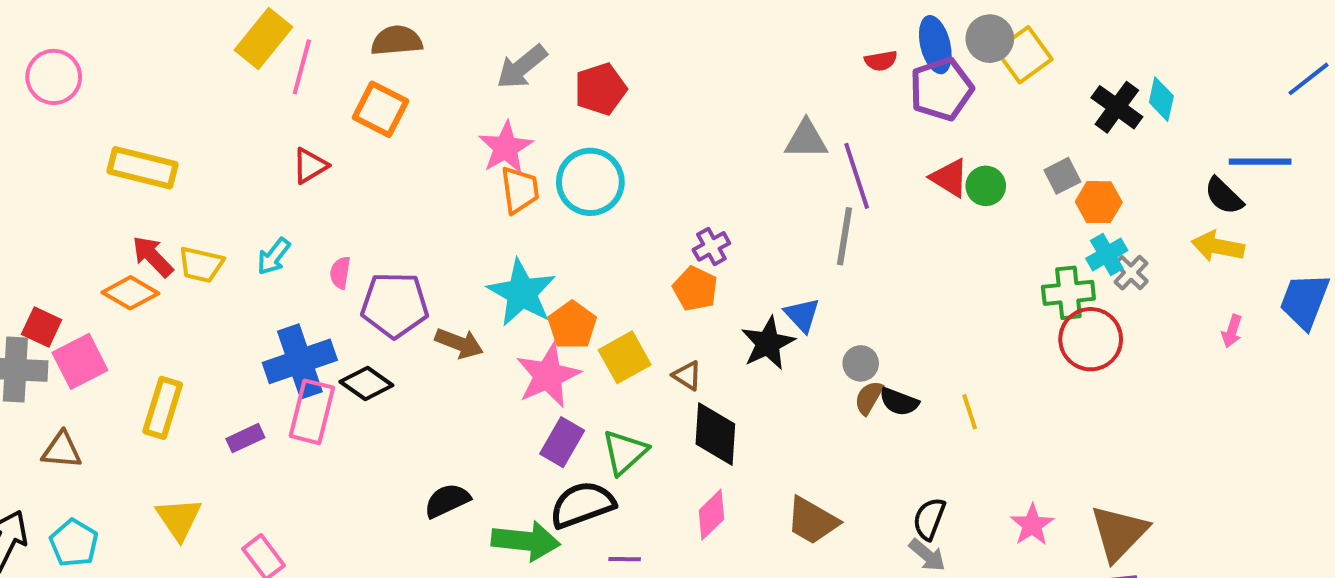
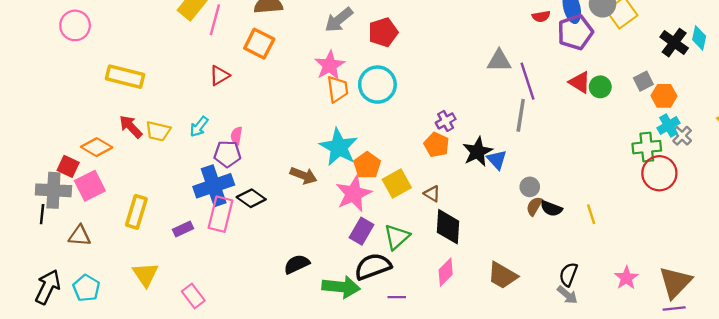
orange diamond: (130, 293) -> (97, 147), moved
purple pentagon: (395, 305) -> (227, 154), moved, size x0.7
black star: (768, 343) -> (477, 152), moved

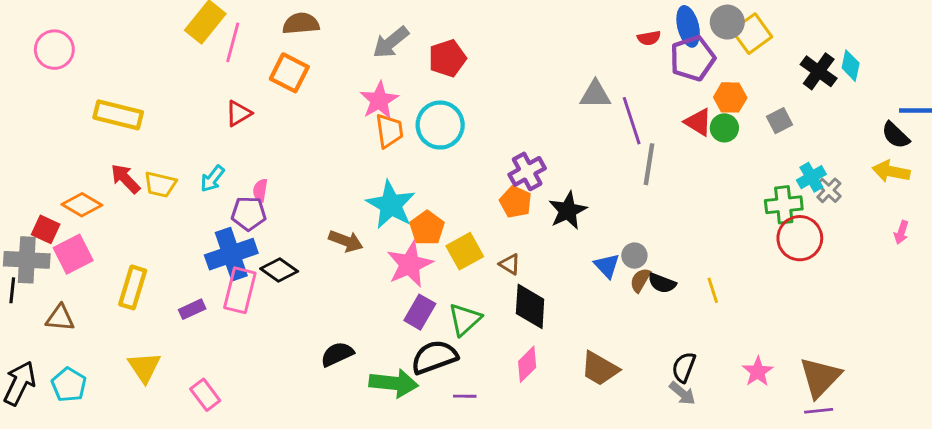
orange hexagon: (664, 96) -> (730, 97), moved
gray line: (521, 115) -> (649, 164), moved
purple cross: (446, 121) -> (527, 171), size x1.4
blue triangle: (497, 160) -> (607, 266), moved

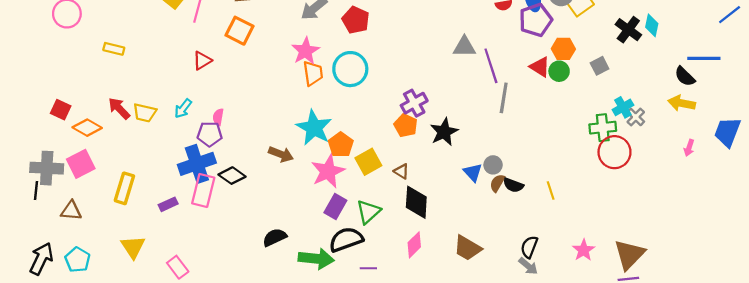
red pentagon: (447, 58) -> (356, 20), turned -30
yellow rectangle: (118, 115) -> (114, 49), moved, size x0.6
red square: (46, 229) -> (61, 110), moved

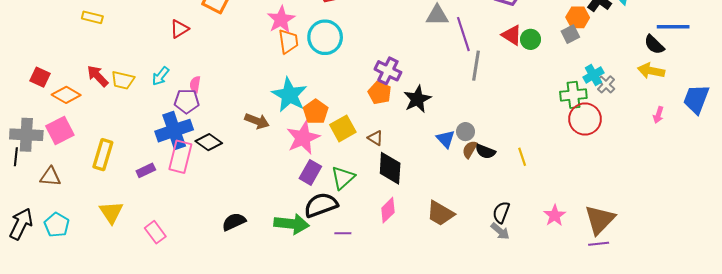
orange hexagon: (563, 49) -> (578, 17), moved
purple cross: (414, 103) -> (388, 71), turned -35
black semicircle: (275, 237) -> (234, 222), moved

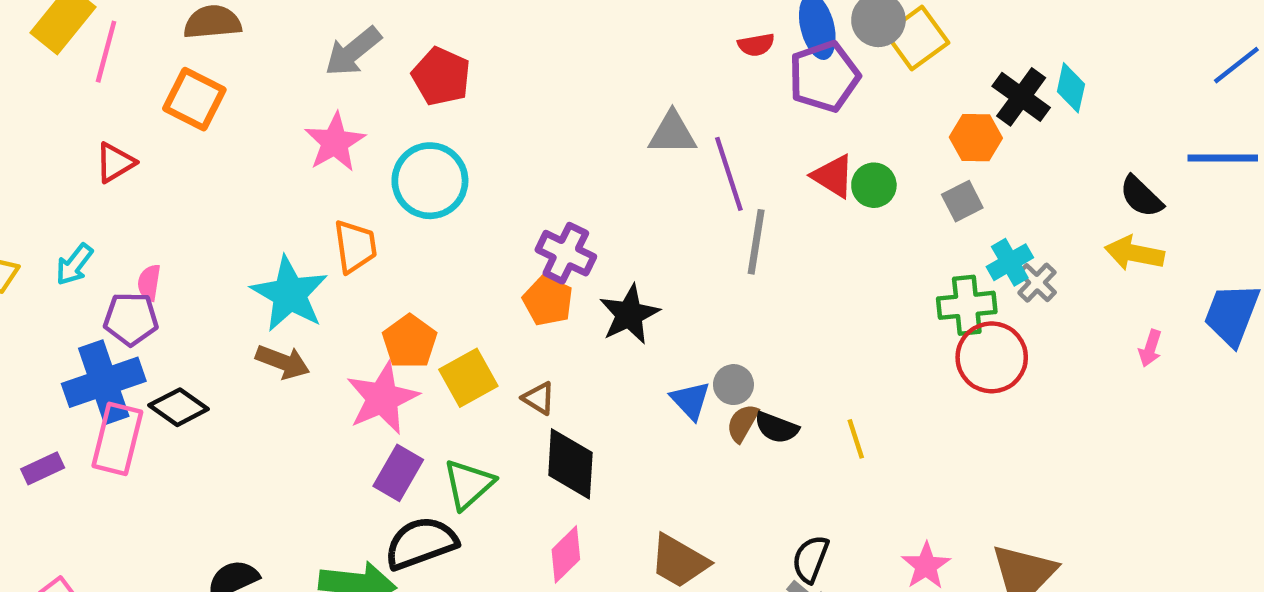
blue line: (673, 27) -> (1223, 158), moved
gray square: (570, 34) -> (962, 201), moved
orange trapezoid: (288, 41) -> (355, 246), moved
cyan star: (289, 95) -> (290, 294), moved

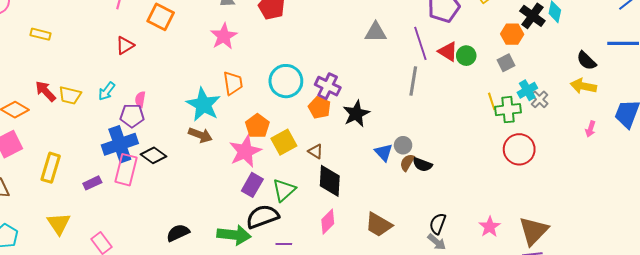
purple line: (729, 174) -> (420, 43), moved
cyan circle: (430, 181) -> (286, 81), moved
red circle: (992, 357) -> (519, 149), moved
yellow line: (856, 439) -> (492, 101), moved

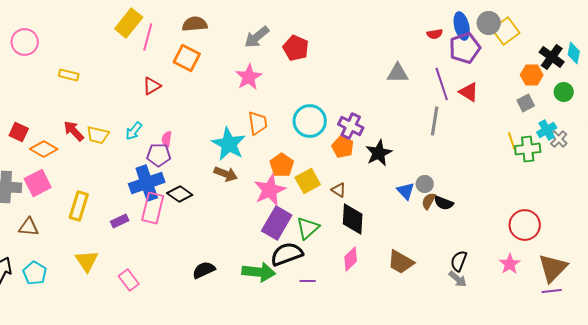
green circle: (466, 56) -> (564, 92), moved
red circle: (519, 149) -> (525, 225), moved
purple rectangle: (252, 185) -> (277, 223), size x1.4

